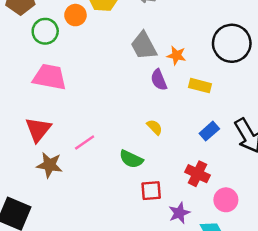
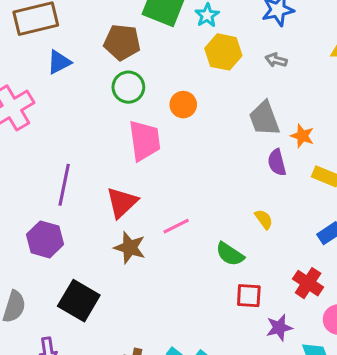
orange circle: (75, 15) -> (183, 105), moved
green circle: (45, 31) -> (128, 87), moved
pink trapezoid: (50, 77) -> (145, 141), turned 64

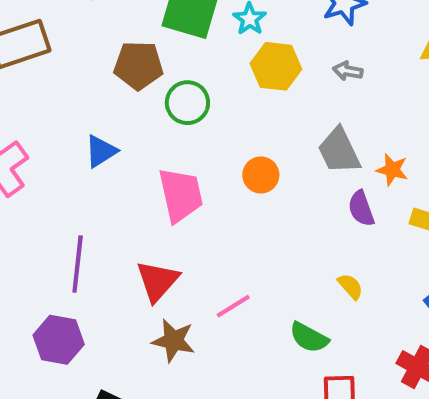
blue triangle: (59, 62) -> (101, 151), moved
green circle: (128, 87) -> (187, 103), moved
orange circle: (183, 105) -> (261, 175), moved

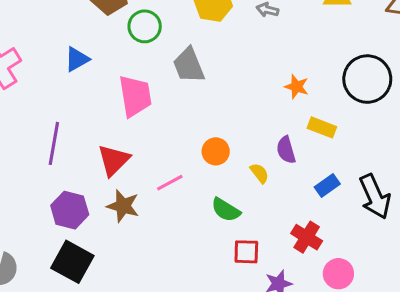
gray trapezoid: (339, 151) -> (189, 65), moved
orange circle: (261, 175) -> (216, 151), moved
purple semicircle: (361, 209) -> (286, 150), moved
purple hexagon: (59, 340) -> (70, 210), moved

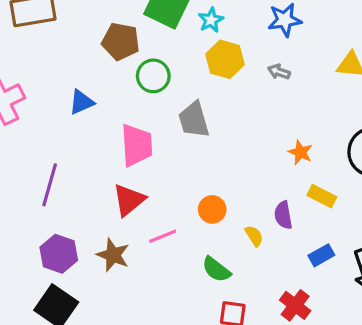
red triangle: (114, 160) -> (129, 200), moved

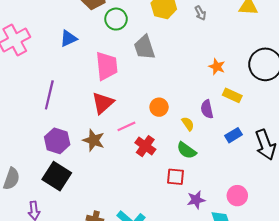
gray arrow: (279, 72) -> (200, 13), turned -136
green semicircle: (216, 269) -> (187, 150), moved
red cross: (295, 305) -> (145, 146), moved

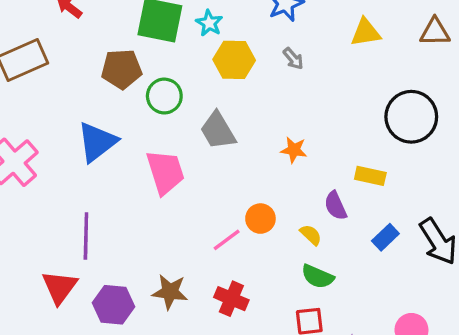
blue triangle: (68, 38) -> (97, 142), size x1.5
orange star: (217, 67) -> (294, 150), moved
red triangle: (103, 103) -> (60, 287), moved
pink line: (126, 126) -> (227, 240), moved
red cross: (145, 146) -> (231, 299), moved

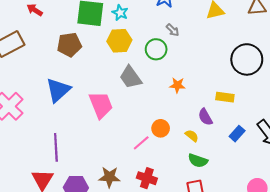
yellow hexagon: (234, 60) -> (119, 41), moved
green circle: (164, 96) -> (156, 49), moved

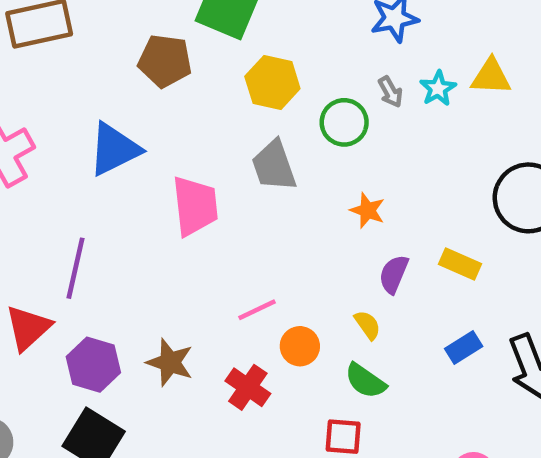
cyan star: (120, 13) -> (438, 88), moved
purple semicircle: (205, 117) -> (394, 274), moved, turned 36
orange circle: (161, 128) -> (300, 346), moved

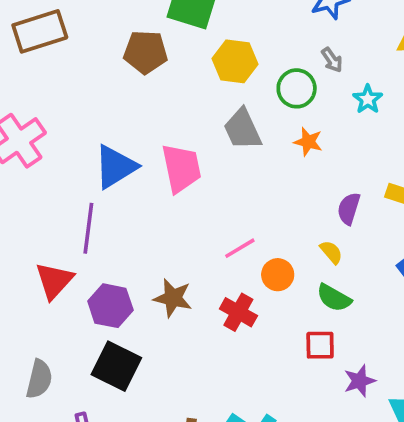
cyan star: (438, 88) -> (368, 99), moved
blue triangle: (114, 149) -> (115, 167), moved
orange star: (367, 210) -> (308, 142), moved

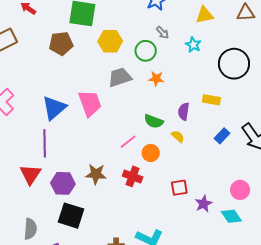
cyan star: (368, 99) -> (193, 45), moved
gray trapezoid: (243, 129) -> (120, 77), turned 105
green semicircle: (334, 298) -> (154, 121), moved

